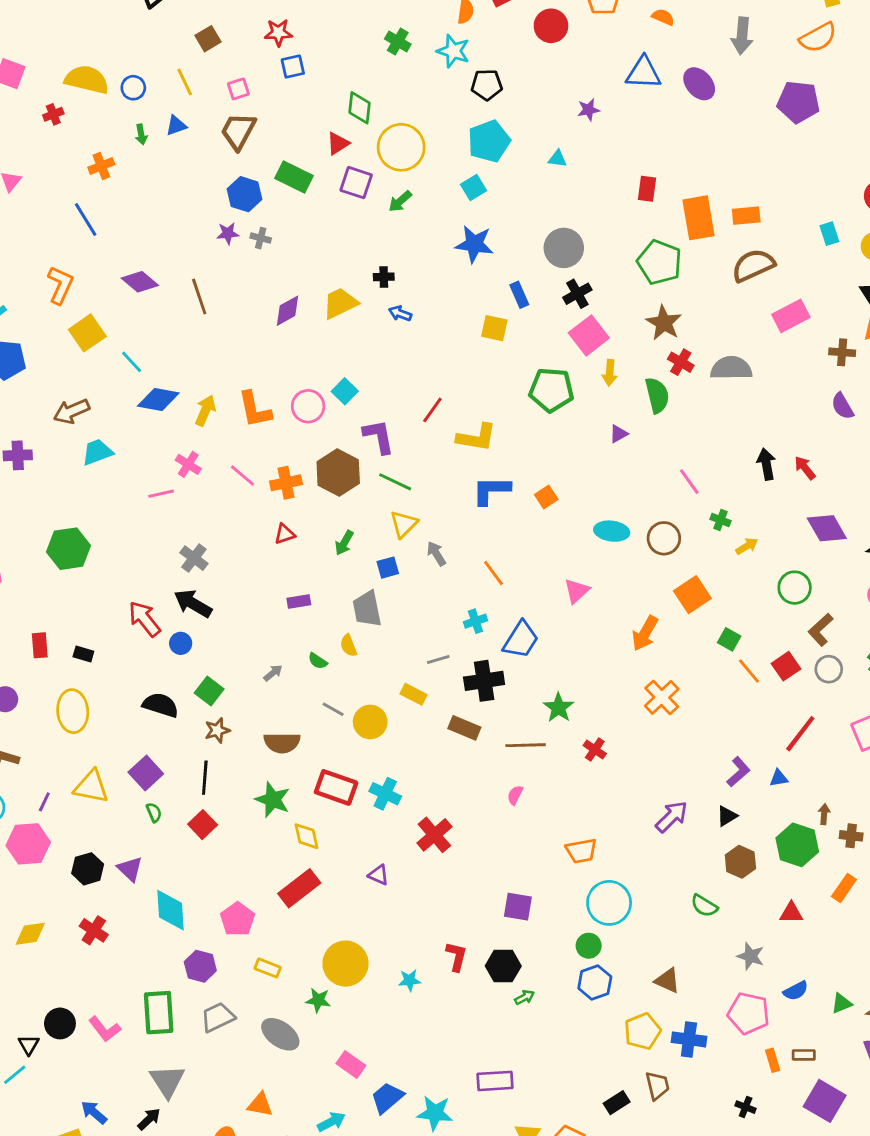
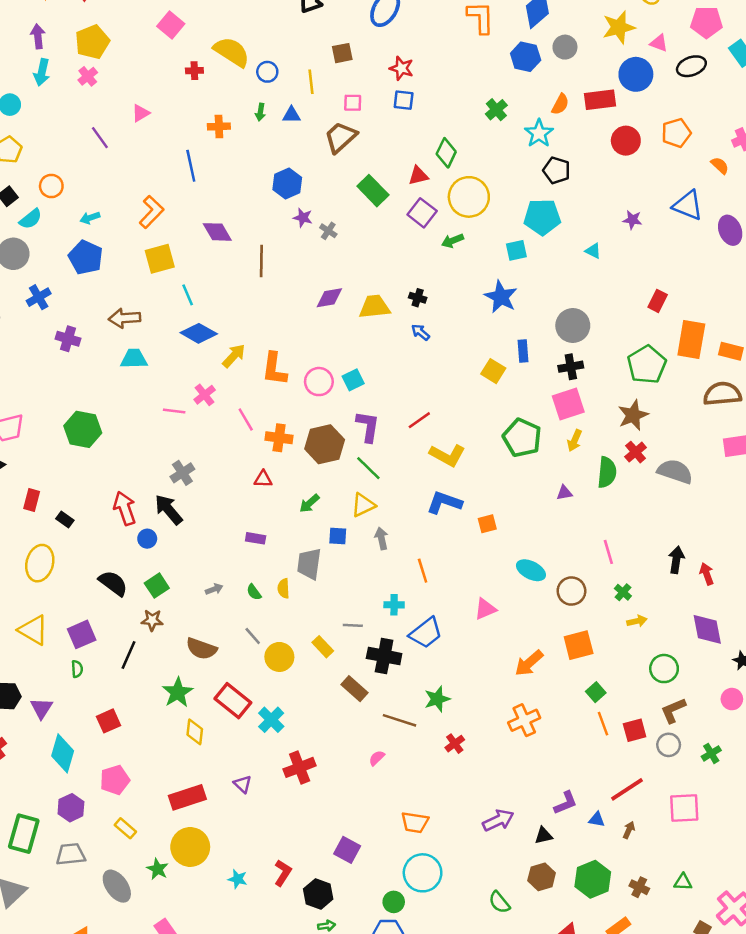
blue hexagon: (244, 194) -> (287, 183), moved
brown arrow: (824, 814) -> (629, 830), moved
red square: (203, 825) -> (108, 721), moved
red rectangle: (299, 888) -> (187, 797), moved

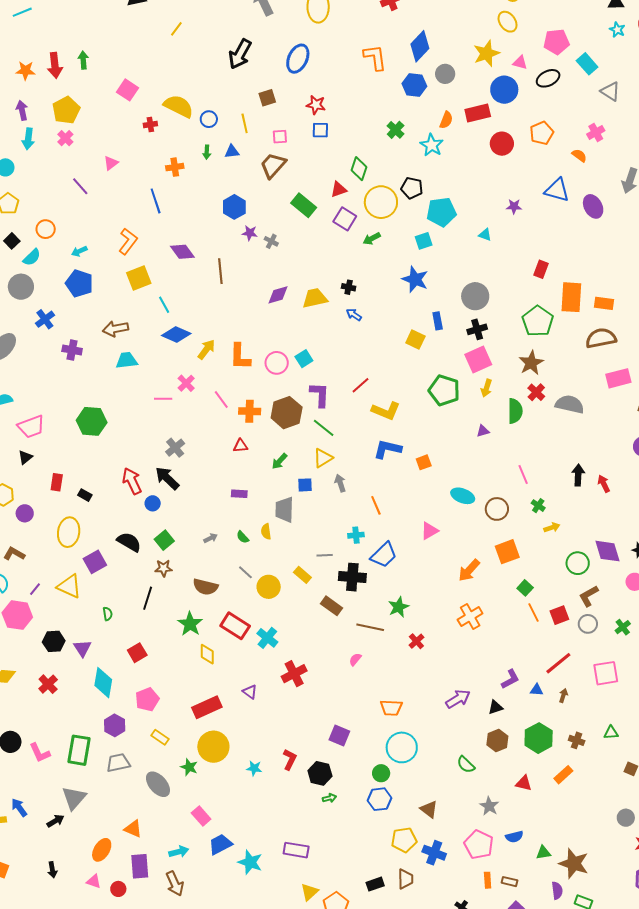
black pentagon: (557, 170) -> (412, 188), moved
purple diamond: (707, 629) -> (607, 551), moved
purple square: (82, 634) -> (95, 562), moved

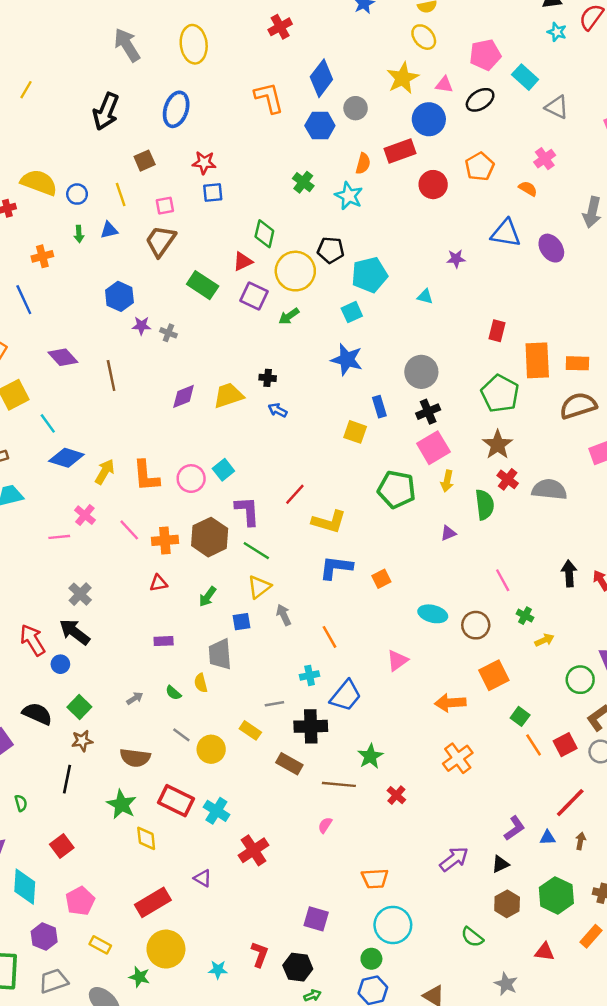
orange arrow: (469, 570) -> (450, 703), turned 50

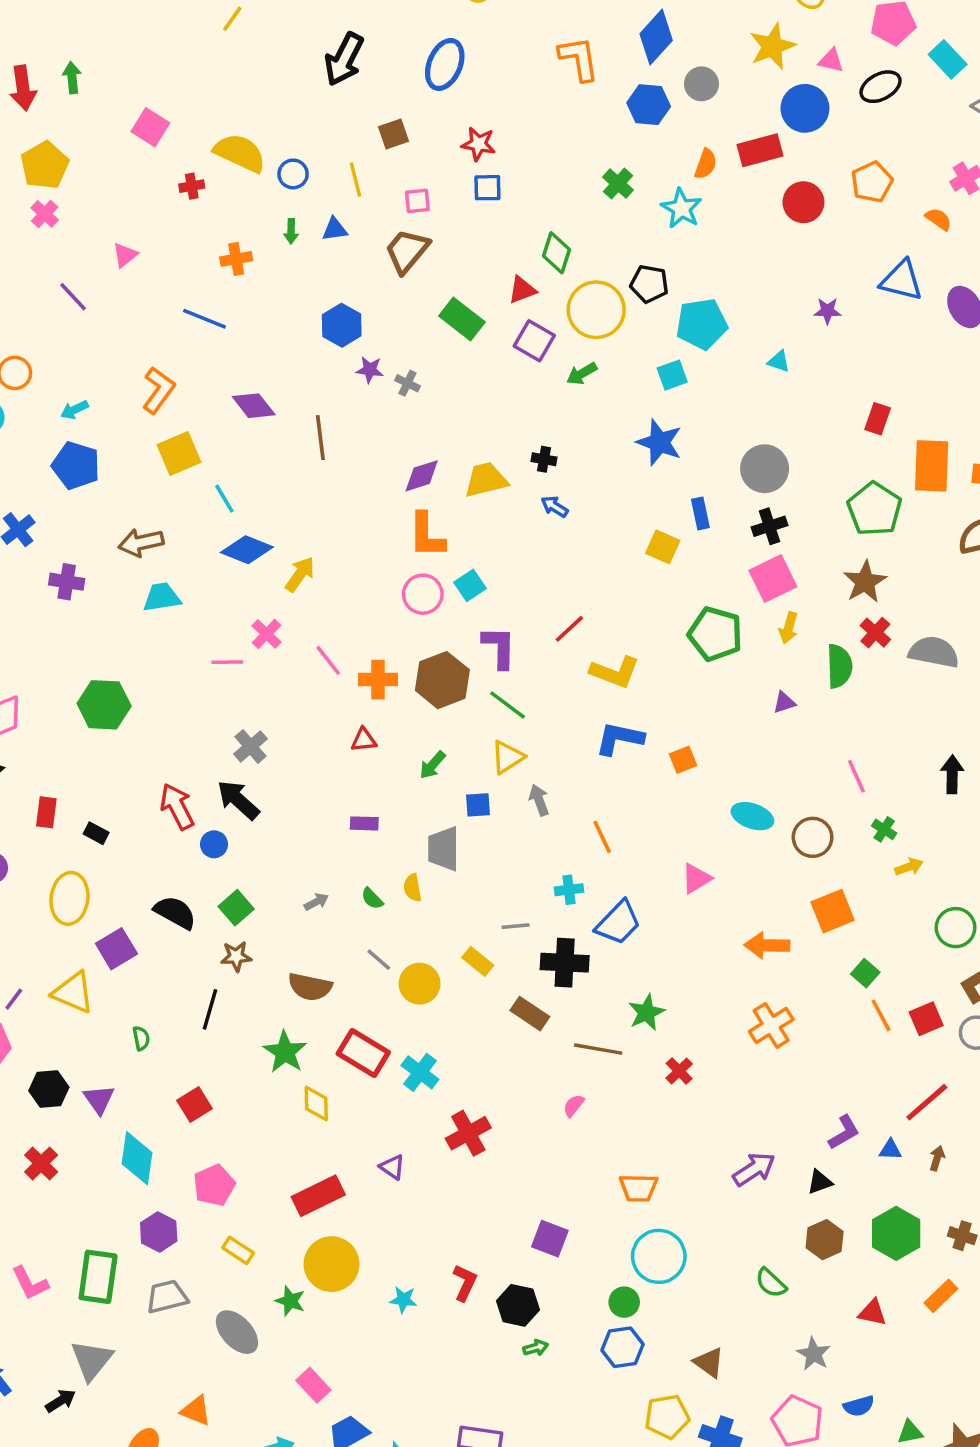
blue line: (24, 300) -> (205, 319), turned -48
orange L-shape: (146, 476) -> (427, 535), moved

